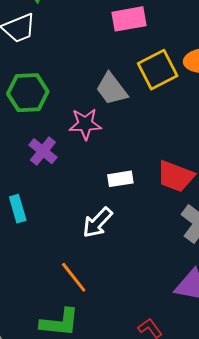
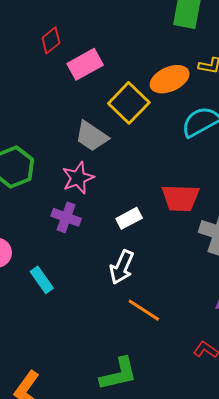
purple cross: (43, 151) -> (66, 217), moved
orange line: (74, 277) -> (144, 310), moved

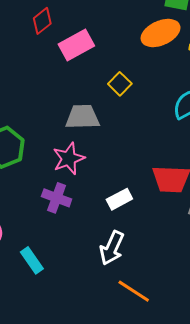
orange ellipse: (170, 79) -> (161, 33), moved
yellow square: (129, 103) -> (120, 84), size x0.6
gray trapezoid: (92, 136) -> (82, 117), turned 144

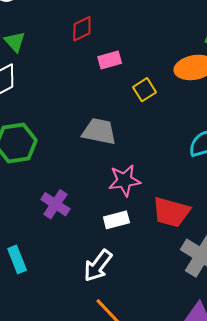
pink rectangle: (76, 45) -> (110, 60), size x0.7
yellow square: (120, 84) -> (144, 90), moved
pink star: (69, 159) -> (124, 180), moved

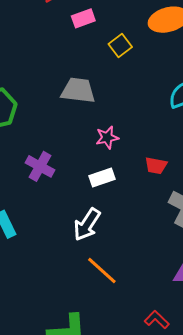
pink star: (124, 180) -> (107, 137), size x0.7
red trapezoid: (171, 212) -> (156, 166), size x0.6

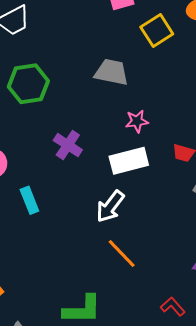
yellow square: (120, 46) -> (157, 31), size x1.4
white rectangle: (102, 177) -> (129, 161), size x1.5

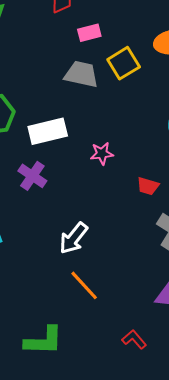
gray trapezoid: (112, 72) -> (81, 74), moved
white rectangle: (129, 161) -> (48, 131), moved

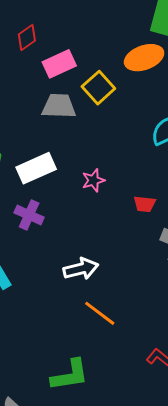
pink rectangle: (89, 33) -> (59, 64), size x1.4
white arrow: (74, 238) -> (81, 269), turned -132

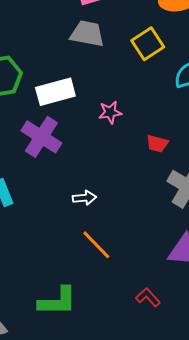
yellow square: (98, 88) -> (148, 44), moved
purple cross: (29, 215) -> (41, 137), size x1.4
white arrow: (81, 269) -> (84, 198), size x0.7

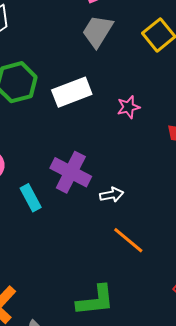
gray trapezoid: (87, 34) -> (98, 31), turned -63
purple cross: (41, 137) -> (71, 172), moved

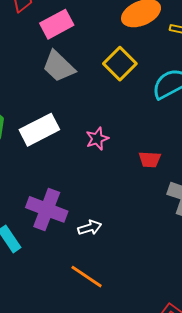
gray trapezoid: (98, 31) -> (59, 66), turned -72
orange line: (128, 240) -> (87, 277), moved

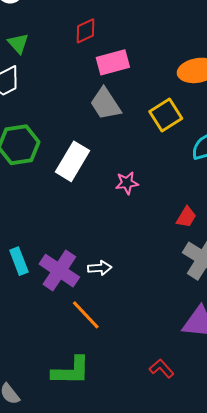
white rectangle: (39, 130) -> (73, 161), turned -45
red trapezoid: (150, 159) -> (186, 217), moved, turned -75
purple cross: (47, 209) -> (59, 271), moved

